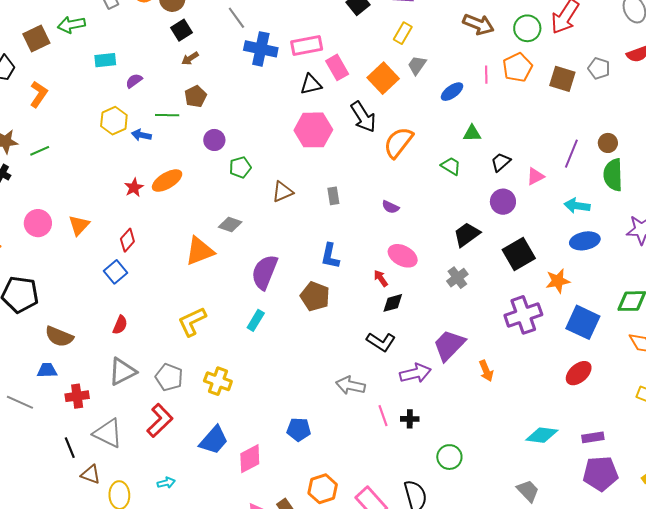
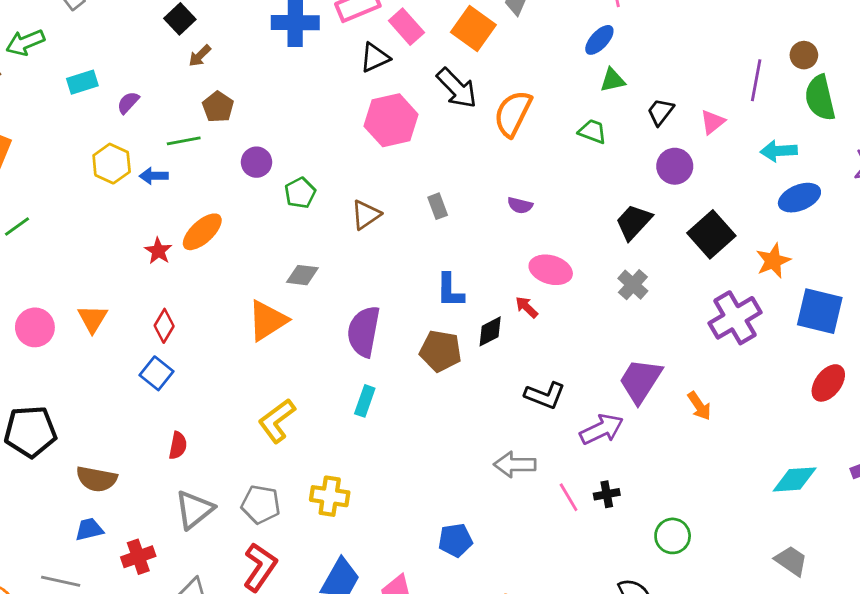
blue ellipse: (452, 92) -> (599, 40), moved
black diamond: (393, 303) -> (490, 331), moved

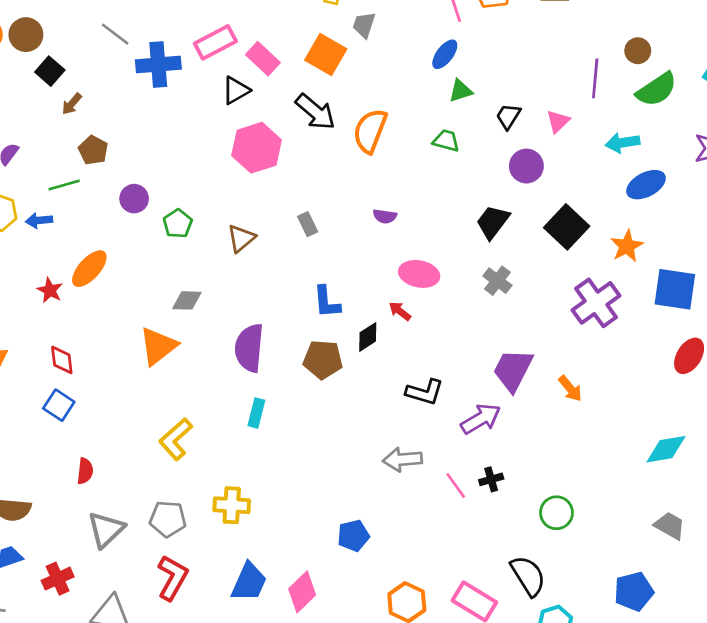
green semicircle: (820, 98) -> (657, 89), turned -105
red diamond: (164, 326) -> (62, 360), turned -32

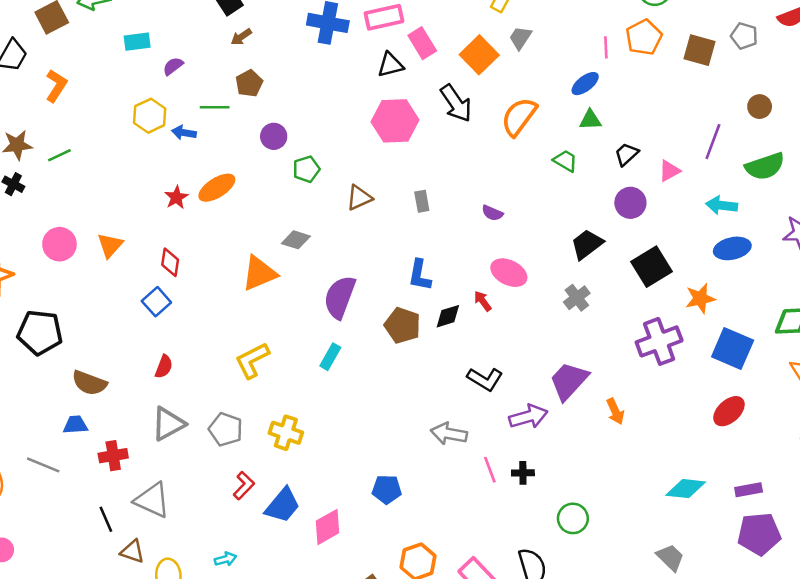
brown circle: (638, 51) -> (760, 107), moved
orange semicircle: (370, 131) -> (519, 117), moved
red L-shape: (173, 578) -> (244, 486), moved, size x0.7

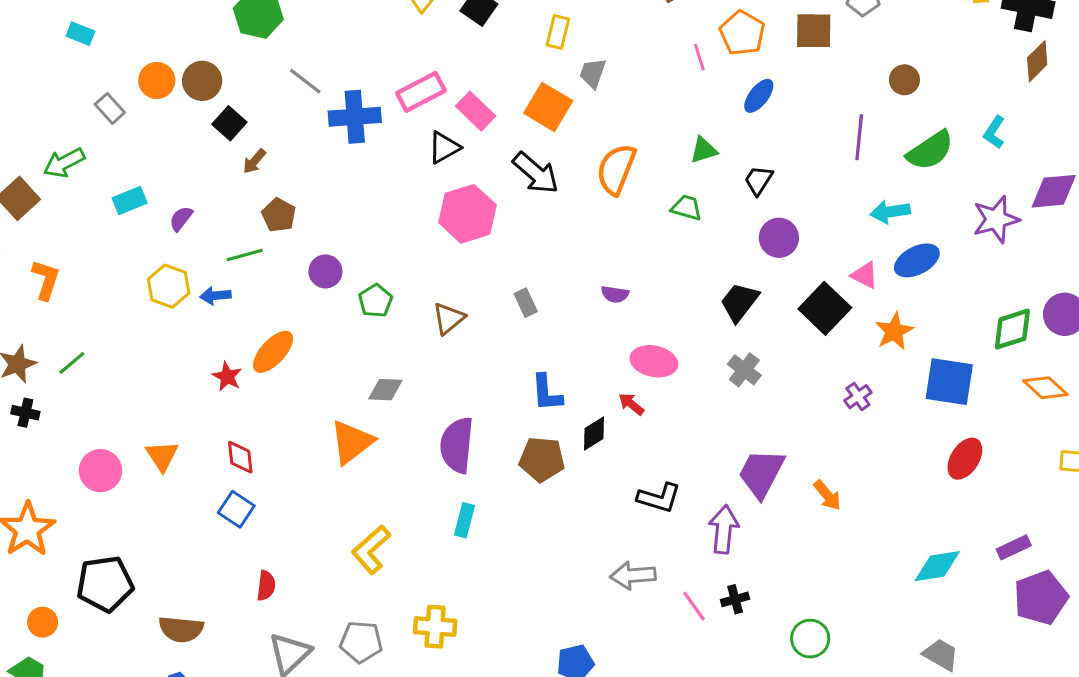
blue ellipse: (585, 84) -> (759, 96), moved
pink triangle: (669, 171) -> (865, 275), moved, turned -50
purple cross: (659, 341) -> (858, 397), size x0.5
purple arrow: (528, 417) -> (724, 529), turned -54

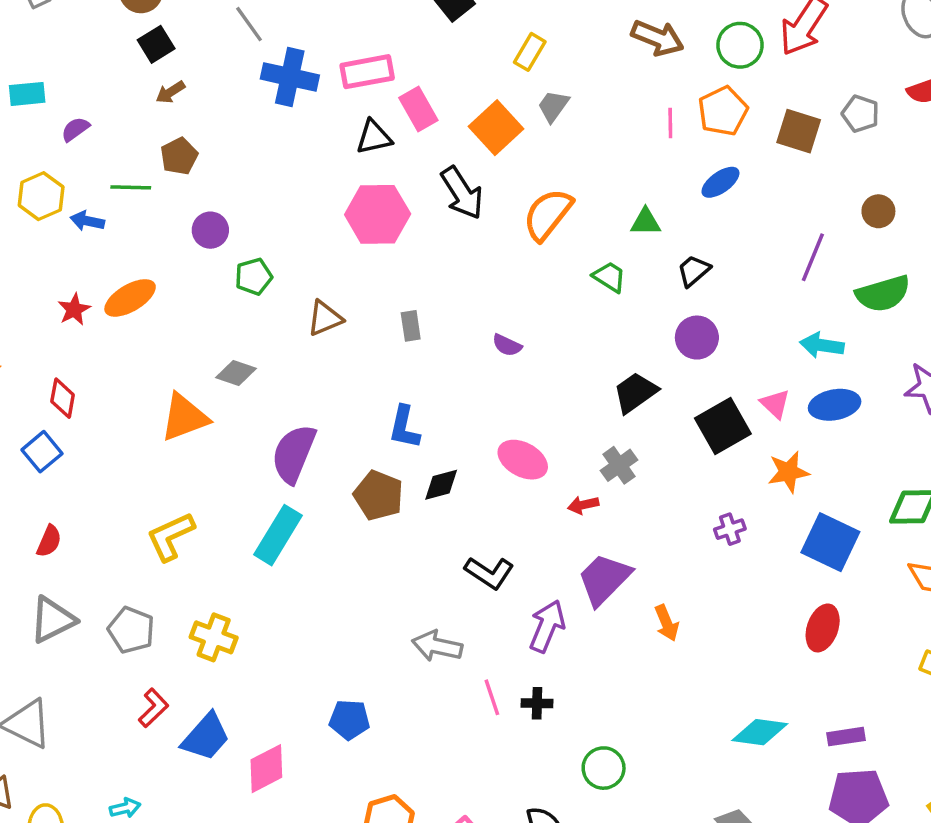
pink ellipse: (654, 361) -> (523, 460), moved
red arrow: (631, 404) -> (583, 505), moved, turned -68
red ellipse: (965, 459) -> (823, 628), turned -30
cyan rectangle: (465, 520) -> (278, 535), size x1.6

